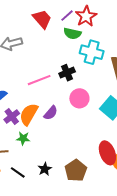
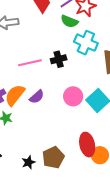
pink circle: (79, 98) -> (73, 96), moved
black star: (45, 169) -> (28, 162), moved

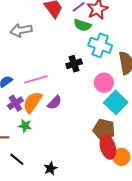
pink line: (30, 63) -> (36, 79), moved
pink circle: (73, 96) -> (104, 83), moved
brown pentagon: (53, 157) -> (104, 130), moved, turned -30

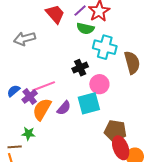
pink circle: (104, 83) -> (99, 84), moved
cyan square: (116, 102) -> (89, 103), moved, turned 35
purple cross: (15, 103) -> (30, 97), moved
green star: (25, 126) -> (28, 134), moved

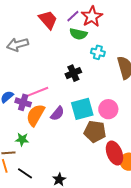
cyan cross: (105, 47) -> (98, 52), size x0.6
pink circle: (99, 84) -> (108, 109), moved
purple cross: (30, 97) -> (23, 102), turned -35
brown pentagon: (115, 131) -> (95, 132), moved

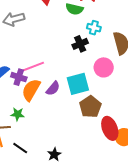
black cross: (73, 73) -> (80, 44), moved
pink circle: (108, 109) -> (104, 67), moved
brown pentagon: (95, 132) -> (90, 107), turned 30

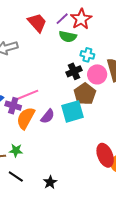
pink circle: (104, 67) -> (97, 74), moved
brown pentagon: (90, 107) -> (85, 94), moved
green star: (17, 114) -> (16, 151), moved

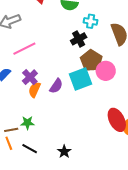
pink circle: (97, 74) -> (106, 71), moved
pink line: (27, 95) -> (24, 49), moved
purple cross: (13, 106) -> (30, 77), moved, turned 35
orange semicircle: (26, 118) -> (34, 90), size x0.7

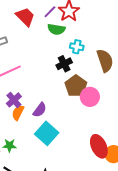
cyan square: (81, 79) -> (47, 133), moved, turned -30

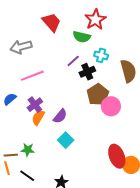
purple line: (50, 12) -> (73, 61), moved
cyan square: (47, 133) -> (66, 140), size x0.7

